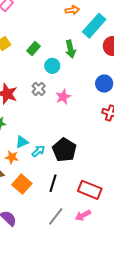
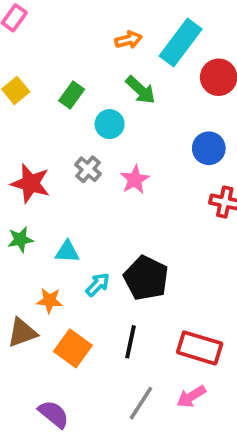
orange arrow: (72, 10) -> (128, 40), moved
green arrow: (70, 49) -> (141, 90), turned -30
cyan triangle: (22, 142) -> (67, 252), moved, turned 32

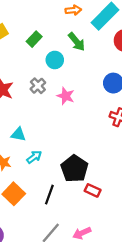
pink star: (135, 180) -> (66, 96), turned -30
black pentagon: (146, 278) -> (74, 169), moved
red rectangle: (200, 348) -> (93, 190), moved, size x0.6

